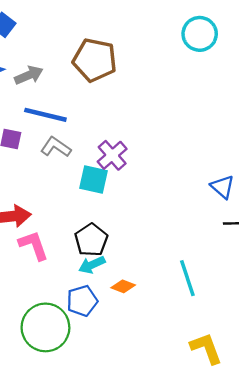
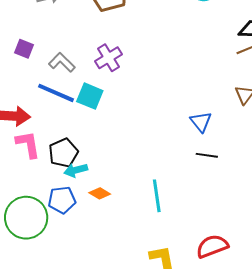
blue line: (45, 115) -> (56, 93), moved
purple cross: (112, 155) -> (109, 58), moved
black pentagon: (91, 240) -> (63, 153), moved

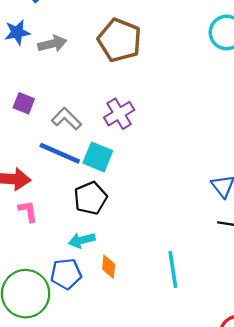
pink L-shape: (28, 144) -> (28, 211), size x0.7
black pentagon: (63, 153) -> (90, 198), moved
orange diamond: (100, 193) -> (109, 267), turned 65

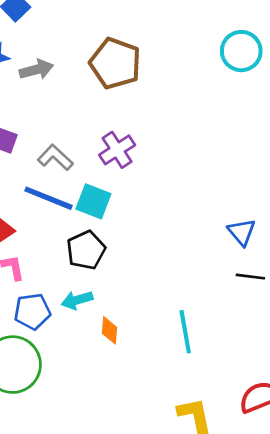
blue pentagon: (66, 274) -> (32, 311), moved

